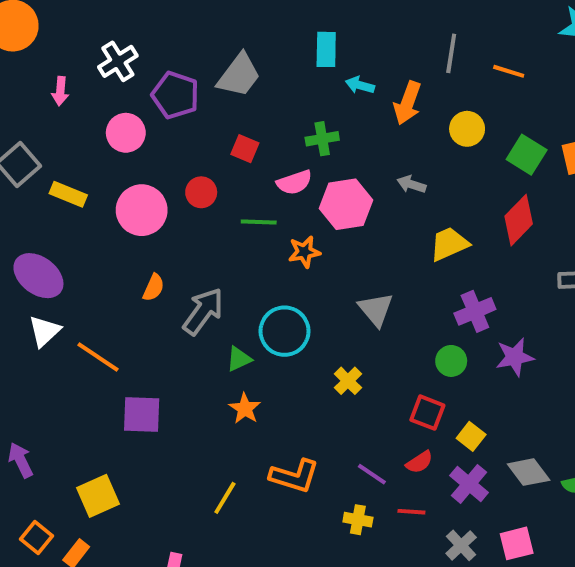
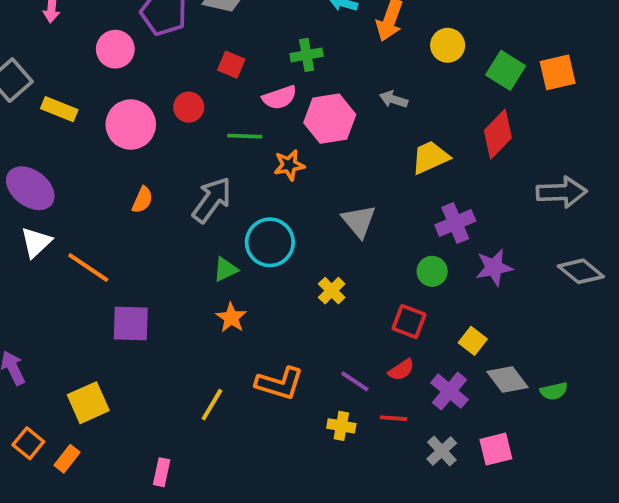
gray arrow: (203, 311) -> (212, 200), moved
yellow square: (471, 436) -> (473, 341), moved

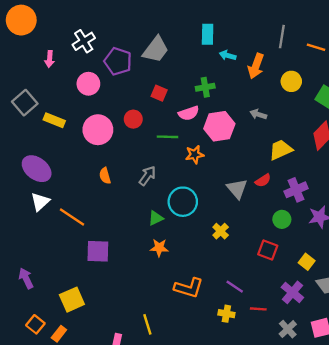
orange semicircle: (142, 200) -> (105, 176), turned 140
gray arrow: (212, 200) -> (147, 176), size x0.7
orange star: (231, 318) -> (159, 248), turned -30
red semicircle: (401, 370) -> (263, 180), moved
yellow line: (212, 405) -> (147, 324), moved, turned -48

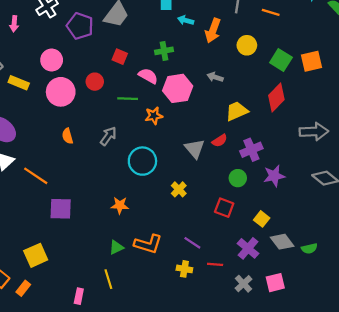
pink circle: (88, 84) -> (52, 60), moved
pink semicircle: (189, 113) -> (148, 76), turned -132
green triangle: (156, 218) -> (116, 247), moved

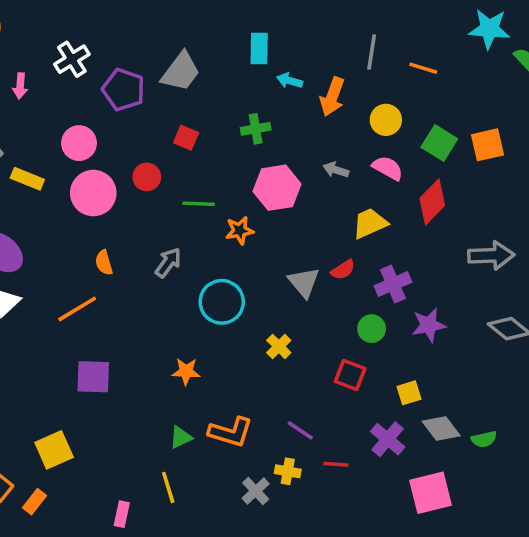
pink semicircle: (148, 76) -> (388, 168), moved
orange line: (36, 176) -> (77, 309), moved, turned -65
yellow square: (262, 219) -> (409, 393), turned 35
pink square: (275, 283) -> (430, 493), size x1.4
gray cross: (243, 284) -> (256, 491), moved

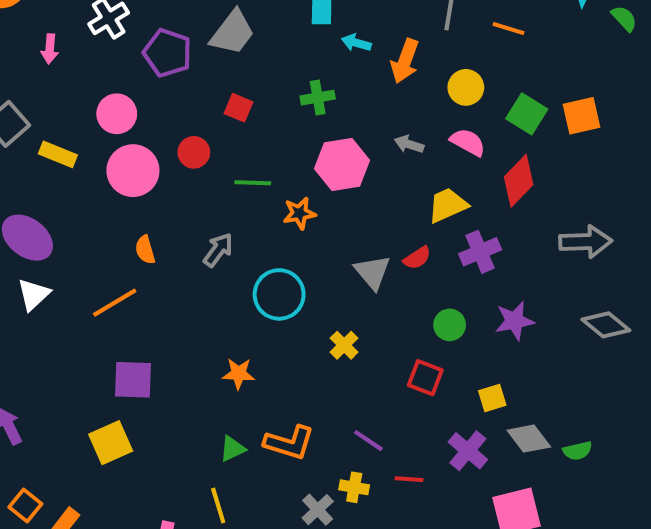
purple cross: (393, 284) -> (480, 252), moved
yellow square: (54, 450) -> (111, 443), moved

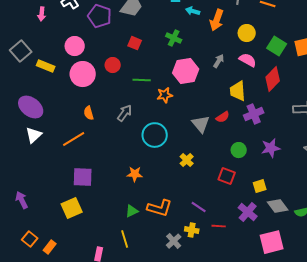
green cross: (318, 98) -> (174, 38), turned 35
gray arrow: (409, 144) -> (219, 61), turned 104
yellow trapezoid: (448, 205) -> (238, 91), turned -70

